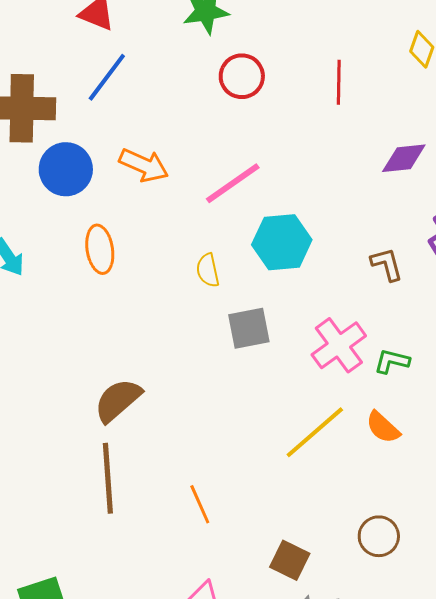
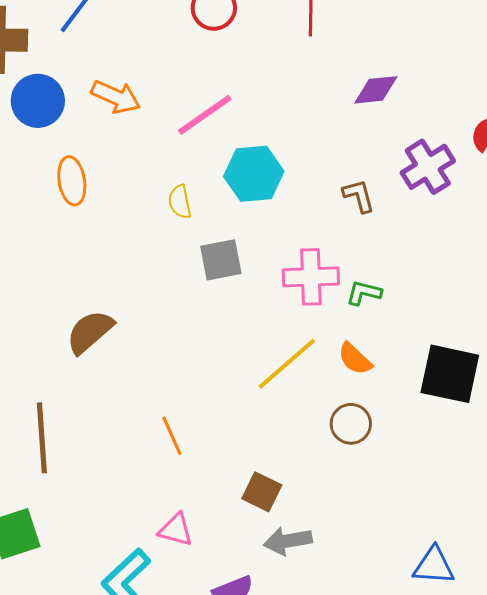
pink cross: (339, 345) -> (311, 277), turned 34
brown line: (108, 478) -> (42, 438), moved
brown circle: (379, 536) -> (351, 424), moved

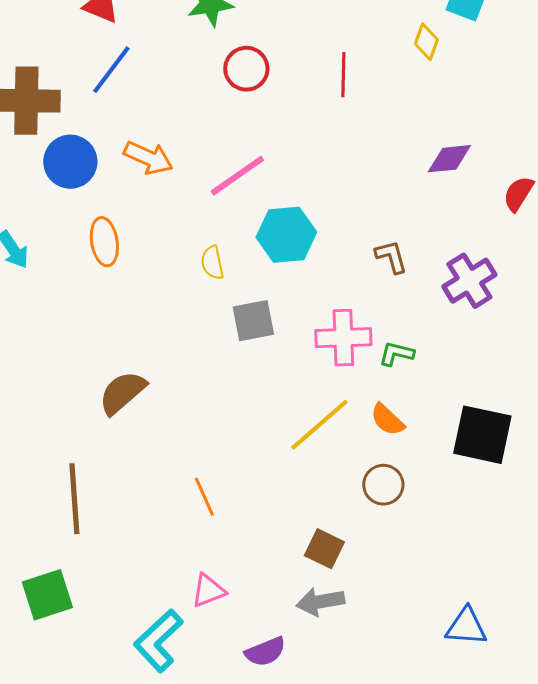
purple diamond: (376, 90) -> (449, 159), moved
purple cross: (428, 167) -> (469, 281), moved
brown square: (262, 492) -> (324, 549), moved
pink triangle: (176, 530) -> (208, 591), turned -36

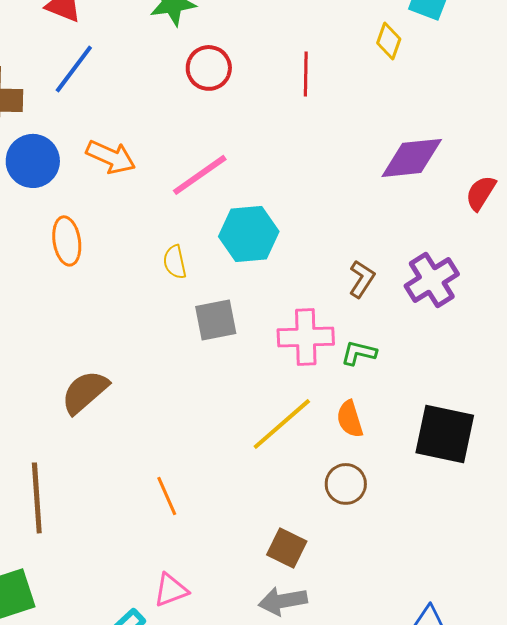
purple diamond: (449, 159) -> (412, 158), size x1.4
brown L-shape: (391, 257) -> (362, 279), moved, turned 48
orange semicircle: (387, 420) -> (350, 419), turned 30

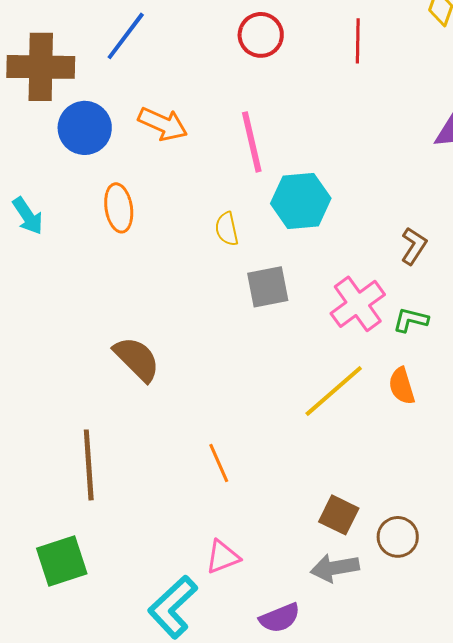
pink line: (200, 175) -> (252, 142), turned -68
pink cross: (306, 337) -> (358, 304), turned -34
brown semicircle: (85, 392) -> (137, 359), turned 86
brown circle: (346, 484) -> (398, 537), moved

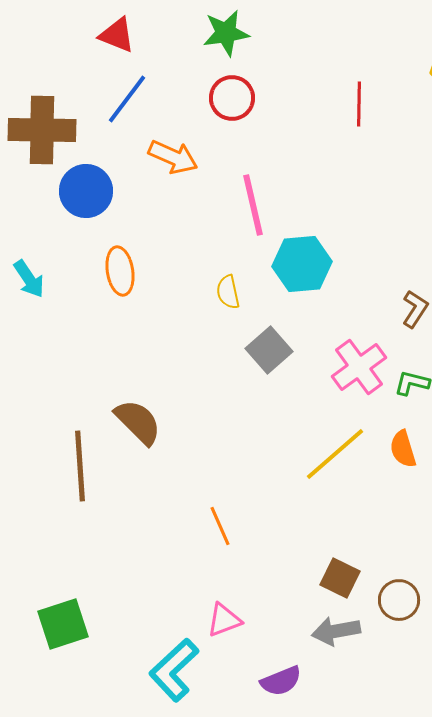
red circle: (261, 35) -> (232, 98), moved
orange arrow: (163, 124) -> (173, 157), moved
gray square: (268, 287) -> (269, 350), turned -30
brown line: (89, 465) -> (80, 466), moved

